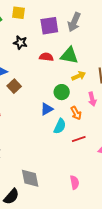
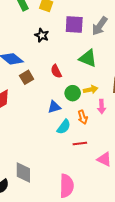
red semicircle: (46, 57) -> (56, 71), moved, turned -136
yellow arrow: (79, 76) -> (91, 90), moved
pink semicircle: (74, 182) -> (67, 186), size x1.6

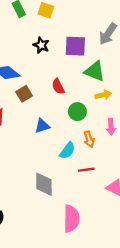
purple square: (74, 24) -> (75, 46), moved
yellow arrow: (91, 90) -> (103, 95), moved
blue triangle: (54, 107) -> (42, 126), moved
gray diamond: (23, 172) -> (44, 184), moved

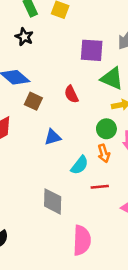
black star: (41, 45) -> (24, 37), moved
brown square: (24, 94) -> (33, 101), turned -35
green circle: (77, 112) -> (106, 129), moved

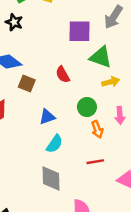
green circle: (106, 129) -> (87, 107), moved
cyan semicircle: (80, 165) -> (54, 144), moved

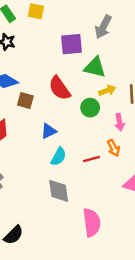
red semicircle: (63, 75) -> (59, 88), size x1.5
green circle: (87, 107) -> (90, 108), moved
orange arrow: (97, 129) -> (113, 148), moved
red line: (95, 162) -> (92, 159), moved

